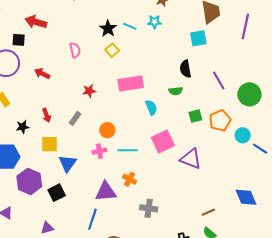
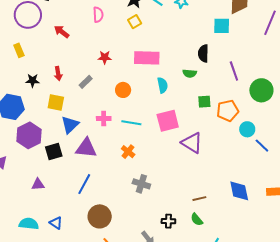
orange circle: (107, 130) -> (123, 90), moved
purple triangle: (106, 192) -> (86, 148), moved

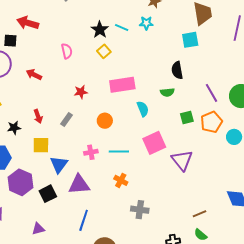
purple line: (234, 71) -> (212, 93), moved
purple triangle: (192, 143) -> (182, 160), turned 30

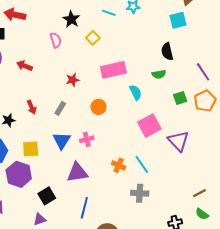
black star: (100, 30) -> (71, 19), moved
yellow square: (41, 145) -> (31, 149), moved
cyan line: (119, 151) -> (142, 164), moved, turned 60
blue triangle: (59, 164) -> (62, 141), moved
black square: (48, 194) -> (47, 196), moved

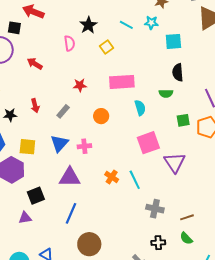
cyan square: (178, 20) -> (173, 41), moved
gray cross: (140, 193) -> (155, 209), moved

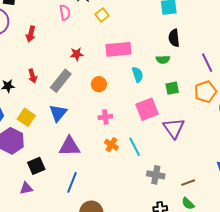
red arrow: (35, 64) -> (31, 34), turned -105
gray rectangle: (63, 111) -> (61, 81), size x1.6
green square: (183, 120) -> (172, 88), moved
pink cross: (84, 146) -> (105, 117), moved
yellow square: (27, 147) -> (26, 117), turned 30

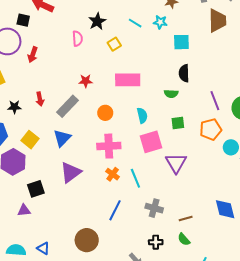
red arrow: (31, 34) -> (33, 55), moved
cyan semicircle: (138, 75) -> (142, 115), moved
pink cross: (105, 117) -> (109, 146), size x1.6
purple triangle: (69, 146) -> (71, 172), turned -40
blue line: (72, 182) -> (115, 210), moved

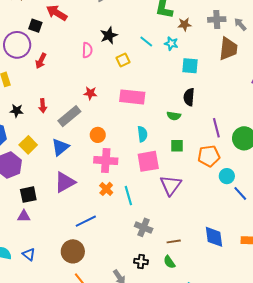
orange circle: (105, 113) -> (98, 135), moved
purple triangle: (24, 210) -> (24, 216), moved
blue line: (115, 210) -> (86, 221), moved, turned 30

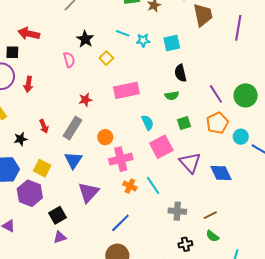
cyan star: (171, 44) -> (143, 40), moved
blue diamond: (214, 237) -> (221, 173), moved

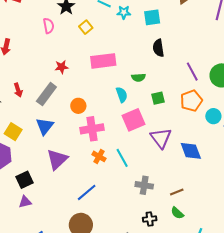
green semicircle: (172, 96) -> (138, 77), moved

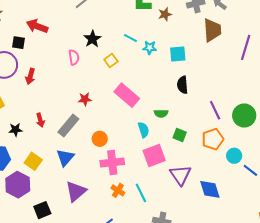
pink rectangle: (103, 61) -> (127, 95), turned 45
green square: (158, 98) -> (180, 135), turned 32

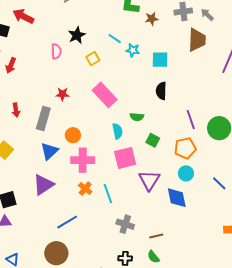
gray rectangle: (68, 125) -> (43, 118), turned -30
cyan circle: (234, 156) -> (186, 173), moved
blue triangle: (65, 158) -> (49, 151), moved

